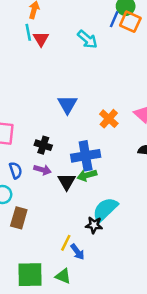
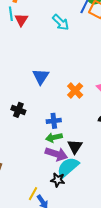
blue cross: (86, 156) -> (54, 121), size x0.6
purple arrow: (42, 170) -> (56, 154), moved, size x1.5
black triangle: (67, 182) -> (75, 146), moved

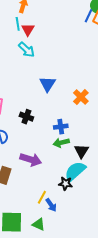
cyan arrow: (61, 22) -> (26, 50), moved
purple arrow: (56, 154) -> (31, 160), moved

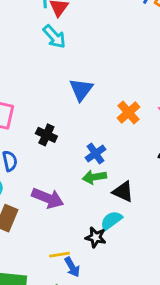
blue cross: (61, 127) -> (96, 154), turned -32
black triangle: (81, 151) -> (123, 192), turned -42
cyan semicircle: (75, 171) -> (111, 221), size x0.7
yellow line: (42, 197) -> (60, 255), turned 48

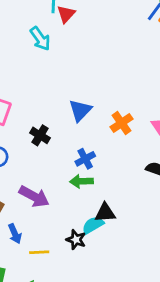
cyan arrow: (54, 37) -> (40, 39), moved
blue triangle: (81, 90) -> (80, 110), moved
black triangle: (123, 192) -> (105, 213), moved, turned -35
blue arrow: (72, 267) -> (15, 234), moved

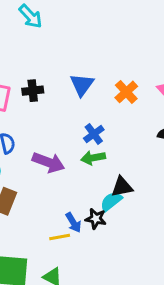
black cross: (40, 135) -> (33, 91), moved, turned -30
purple arrow: (34, 196) -> (48, 162), moved
blue arrow: (15, 234) -> (73, 223), moved

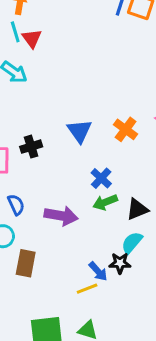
black triangle: (122, 187) -> (137, 209), moved

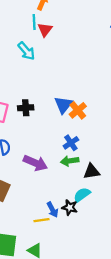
orange cross: (126, 129) -> (78, 110), moved

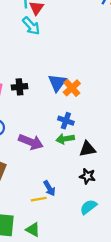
cyan arrow: (26, 51) -> (31, 26), moved
blue cross: (71, 143) -> (66, 121), turned -35
cyan semicircle: (82, 195) -> (88, 207), moved
black star: (70, 207) -> (87, 176), moved

